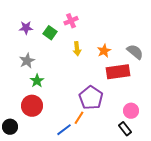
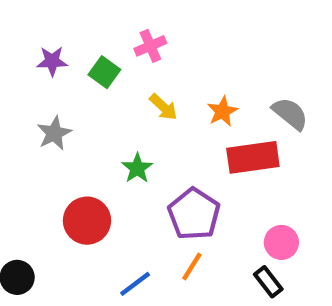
yellow arrow: (77, 49) -> (163, 107), turned -40
green star: (37, 81) -> (137, 168), moved
red circle: (32, 106) -> (87, 221), moved
orange line: (79, 118) -> (192, 266), moved

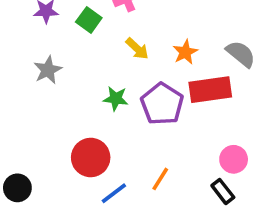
green star: (137, 168) -> (116, 99), turned -30
purple pentagon: (194, 214) -> (162, 104), moved
red circle: (87, 221) -> (91, 158), moved

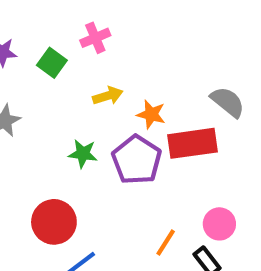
yellow arrow: (137, 49) -> (108, 96), turned -60
orange star: (185, 52) -> (151, 114), moved, turned -30
orange line: (160, 179) -> (166, 243), moved

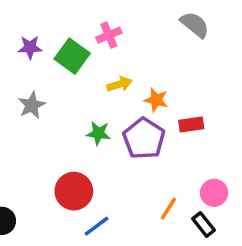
green square: (52, 63) -> (72, 56), size x1.4
gray semicircle: (228, 102) -> (195, 25), moved
red rectangle: (193, 143) -> (191, 124), size x0.6

